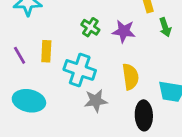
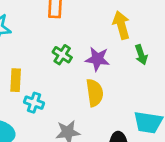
cyan cross: (80, 70) -> (34, 103), moved, size x0.6
yellow semicircle: (130, 77) -> (95, 93), moved

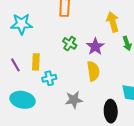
purple star: (97, 59) -> (95, 47), turned 30
cyan cross: (34, 103) -> (49, 78), turned -32

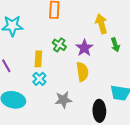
yellow rectangle: (36, 62) -> (38, 59), moved
cyan cross: (49, 78) -> (39, 79), turned -32

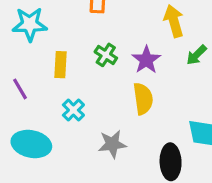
green arrow: (115, 45) -> (196, 55), turned 64
yellow rectangle: (38, 59) -> (60, 65), moved

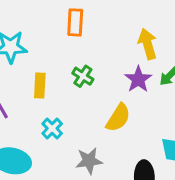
purple star: (146, 60) -> (138, 79), moved
yellow semicircle: (143, 99) -> (118, 118), turned 40

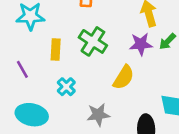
green cross: (83, 76) -> (93, 41), size x1.5
purple star: (138, 79) -> (141, 44), turned 30

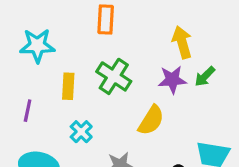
purple line: (22, 69) -> (28, 111), turned 42

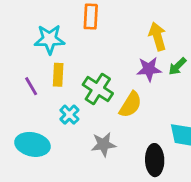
cyan star: (37, 46) -> (50, 39), moved
green cross: (114, 76) -> (98, 89), moved
purple line: (28, 111) -> (31, 86), moved, turned -42

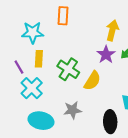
yellow arrow: (157, 36) -> (112, 30), turned 30
purple star: (149, 69) -> (106, 55), turned -30
cyan cross: (69, 115) -> (32, 88), moved, size x1.5
cyan ellipse: (32, 144) -> (41, 121), moved

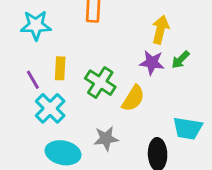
cyan star: (33, 33) -> (36, 25), moved
purple star: (106, 55) -> (152, 63), turned -30

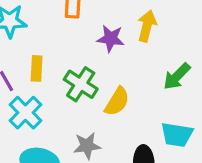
green arrow: (180, 60) -> (177, 76), moved, size x1.4
purple star: (152, 63) -> (111, 38), moved

